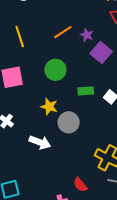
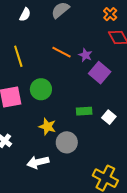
orange line: (63, 32) -> (62, 52), turned 60
green circle: (55, 70) -> (41, 89), moved
white arrow: (40, 142) -> (38, 162), turned 145

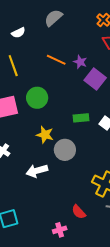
white semicircle: (25, 15) -> (18, 33), moved, turned 40

